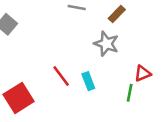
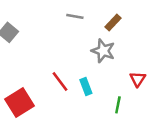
red triangle: (143, 73) -> (138, 79), turned -35
green line: (130, 93) -> (118, 105), moved

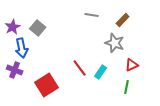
red triangle: (138, 79) -> (132, 65), moved, turned 32
cyan rectangle: (86, 86) -> (101, 72), turned 56

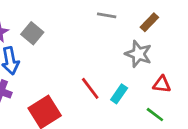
red triangle: (132, 65) -> (162, 84), turned 32
green line: (127, 87) -> (155, 115), turned -64

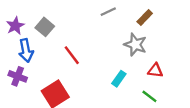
gray line: (107, 15) -> (108, 12), turned -35
red line: (90, 88) -> (72, 55), moved

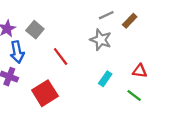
gray line: (108, 12) -> (106, 15), moved
gray star: (135, 45) -> (101, 40), moved

